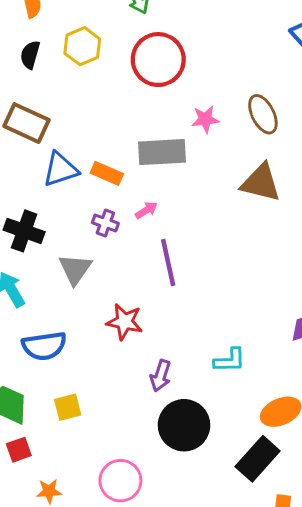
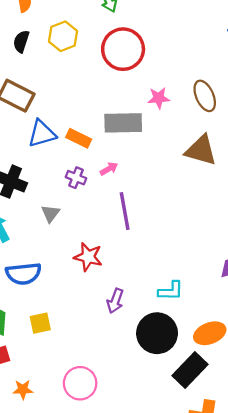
gray triangle: (75, 269) -> (50, 213), size x0.7
black circle: (184, 425) -> (157, 333), moved

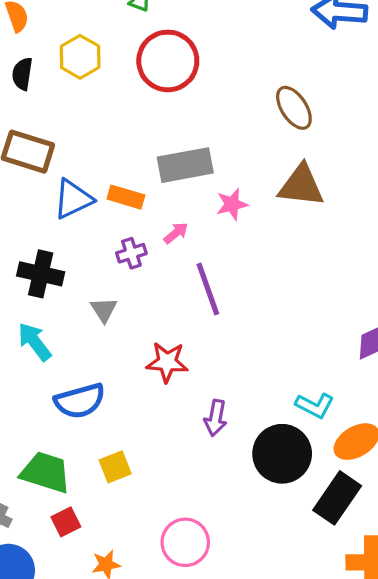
pink star: (159, 98) -> (232, 204), moved
purple cross: (76, 178) -> (131, 253), turned -30
cyan L-shape: (171, 291) -> (315, 406), moved, turned 36

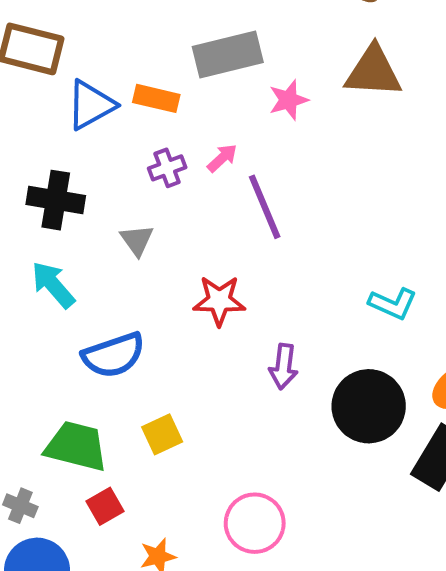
pink arrow: (176, 233) -> (222, 158), moved
cyan L-shape: (315, 406) -> (393, 304), moved

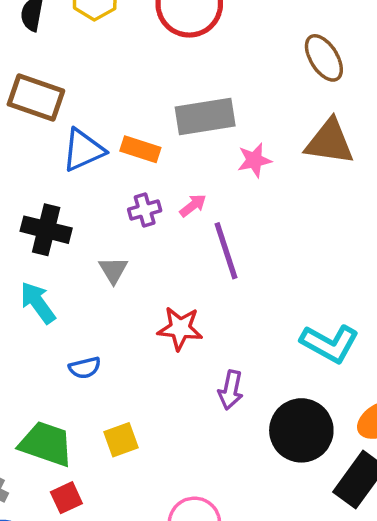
cyan L-shape: (393, 304) -> (330, 343), size x1.4
blue semicircle: (114, 355) -> (85, 368), size x0.6

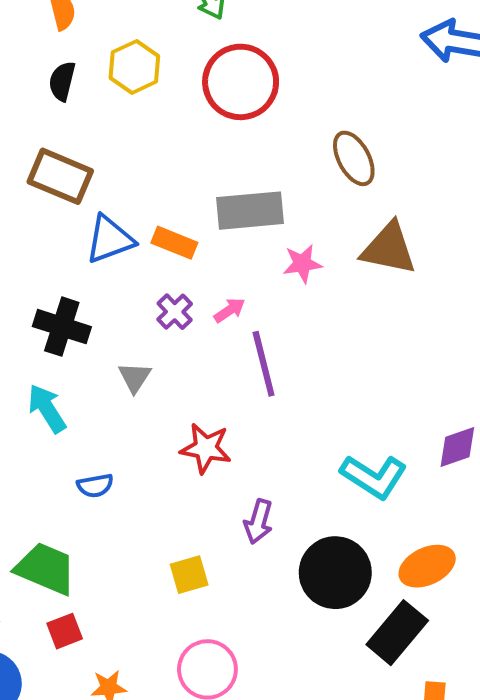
brown ellipse: (324, 58) -> (354, 158), moved
purple cross: (145, 210) -> (175, 312), turned -32
yellow square: (121, 440) -> (189, 575), moved

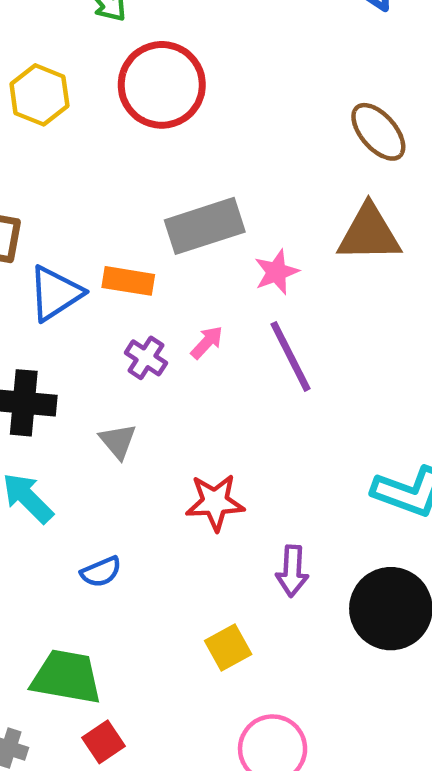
brown ellipse: (354, 158) -> (378, 132), moved
purple line: (264, 364) -> (290, 356), moved

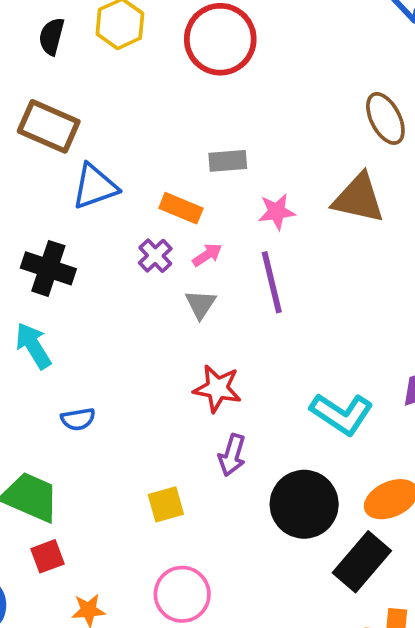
gray rectangle: (205, 226) -> (228, 161), size x0.6
orange rectangle: (128, 281) -> (181, 208), moved
gray triangle: (118, 441) -> (200, 304), moved
red star: (215, 502) -> (217, 388), moved

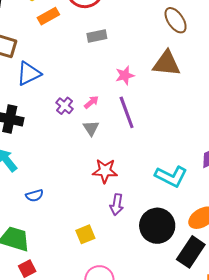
gray rectangle: (228, 161) -> (97, 36), moved
orange rectangle: (181, 208) -> (48, 16), moved, turned -45

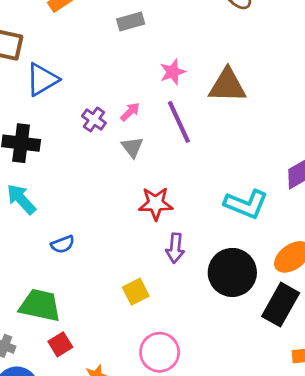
brown triangle: (167, 63) -> (227, 86), moved

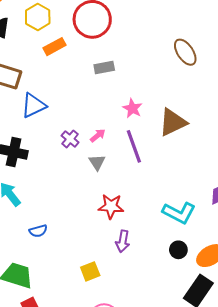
pink star: (173, 72) -> (132, 108), turned -30
brown triangle: (227, 86) -> (173, 122), turned -32
black circle: (232, 272) -> (178, 250), moved, size x0.5

